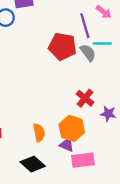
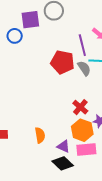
orange hexagon: (72, 128) -> (82, 130), moved
pink rectangle: (83, 160) -> (86, 149), moved
black diamond: (33, 164) -> (63, 163), moved

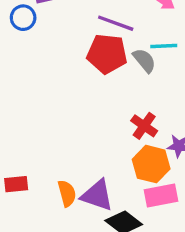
purple line: (82, 45) -> (116, 23), moved, turned -50
orange semicircle: (40, 135) -> (67, 193), moved
purple triangle: (63, 146) -> (97, 195), moved, size x1.5

